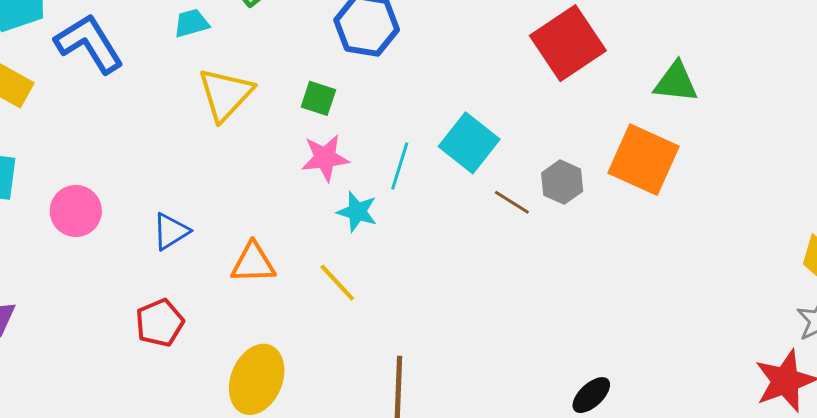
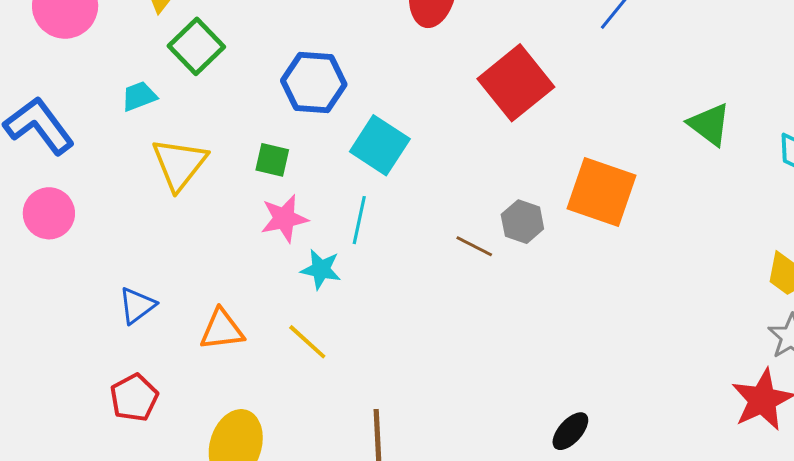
green triangle: (676, 82) -> (709, 124), moved, turned 36
cyan square: (469, 143) -> (380, 145), moved
pink circle: (76, 211) -> (49, 213), moved

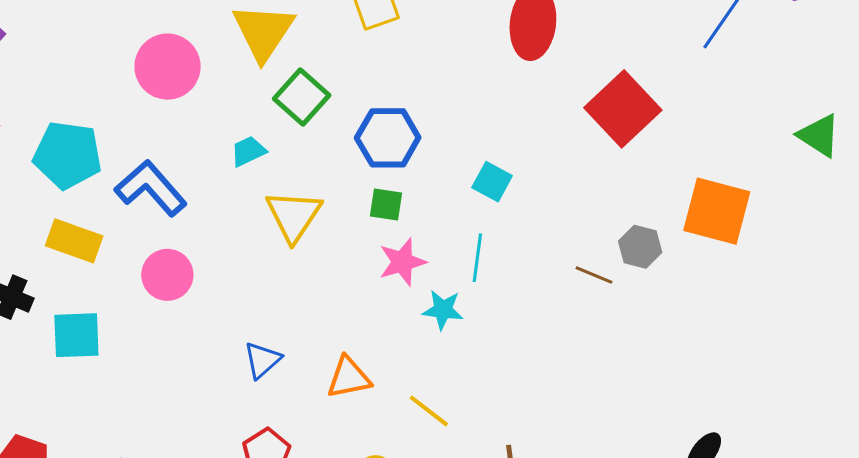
blue hexagon: (314, 82) -> (388, 138), moved
cyan square: (380, 145) -> (492, 182), size x0.7
yellow line: (307, 342) -> (429, 411), moved

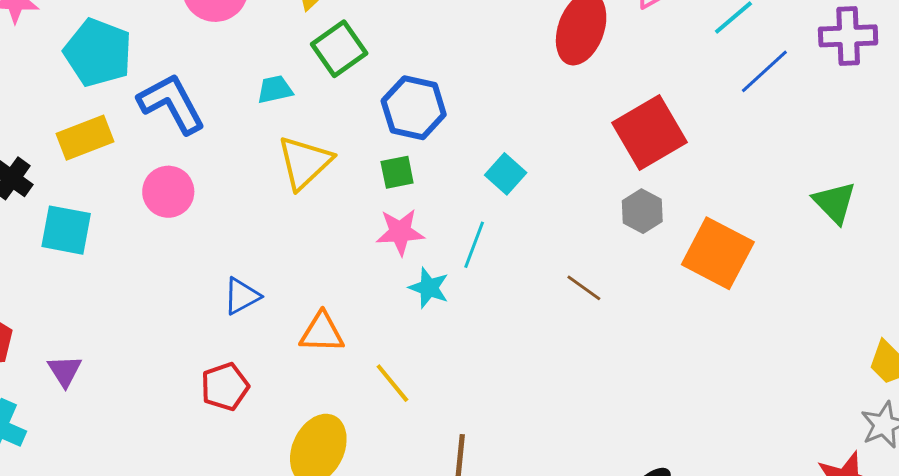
green square: (386, 204) -> (397, 172), turned -33
yellow rectangle: (74, 241) -> (85, 138), turned -54
gray hexagon: (640, 247) -> (642, 211), moved

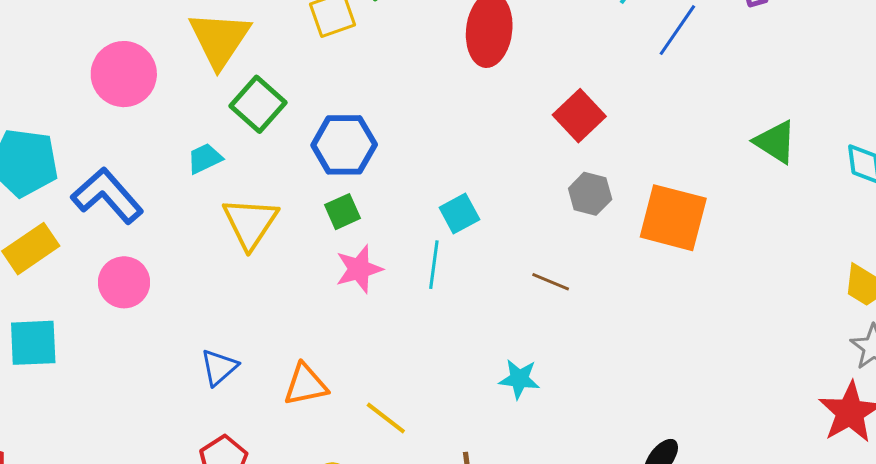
red square: (649, 132) -> (579, 116), size x0.7
cyan square: (506, 174) -> (459, 214), moved, turned 33
cyan star: (429, 288) -> (519, 379), moved

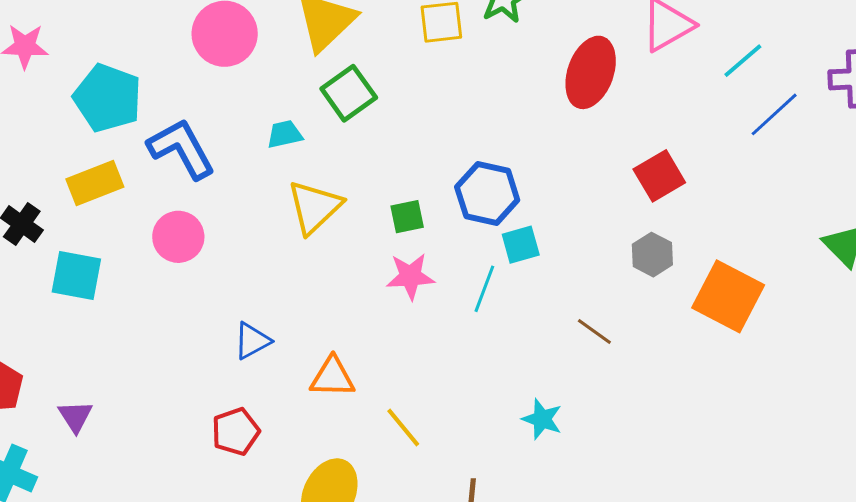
blue hexagon: (344, 145) -> (487, 193), moved

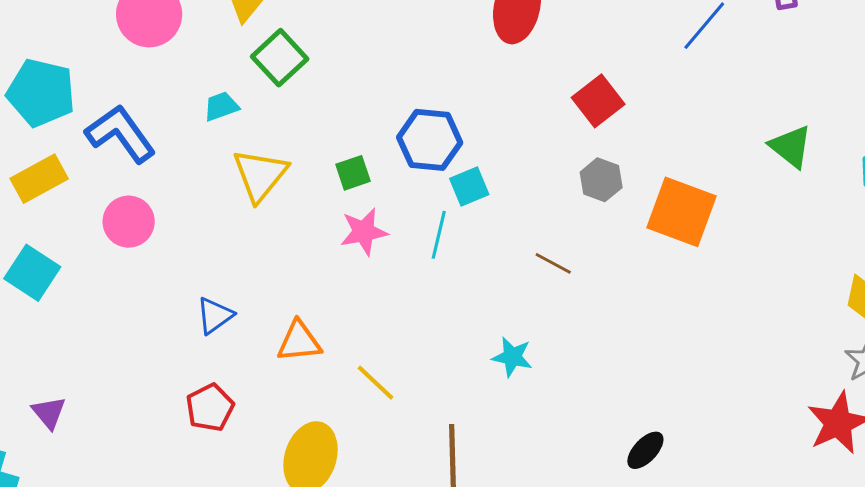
cyan square: (76, 276) -> (32, 273), turned 30

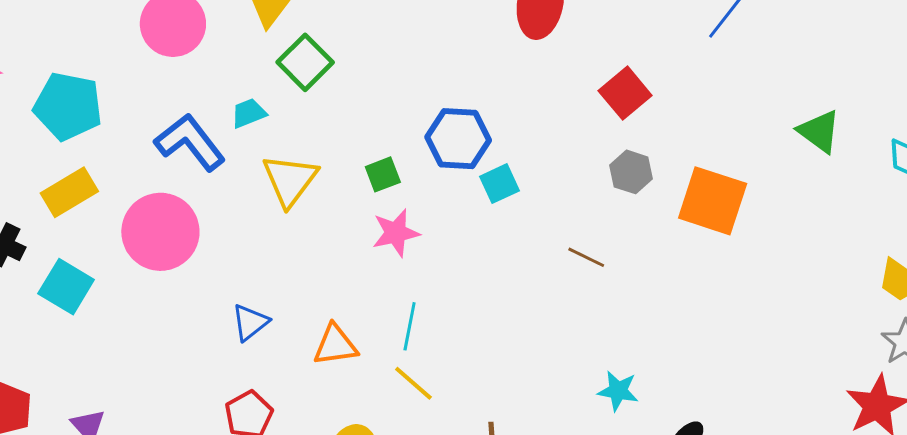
blue L-shape: (121, 134) -> (190, 142), moved
pink circle: (129, 222) -> (160, 232), size x1.5
cyan line: (439, 235) -> (410, 326), moved
cyan star: (512, 357) -> (618, 391), moved

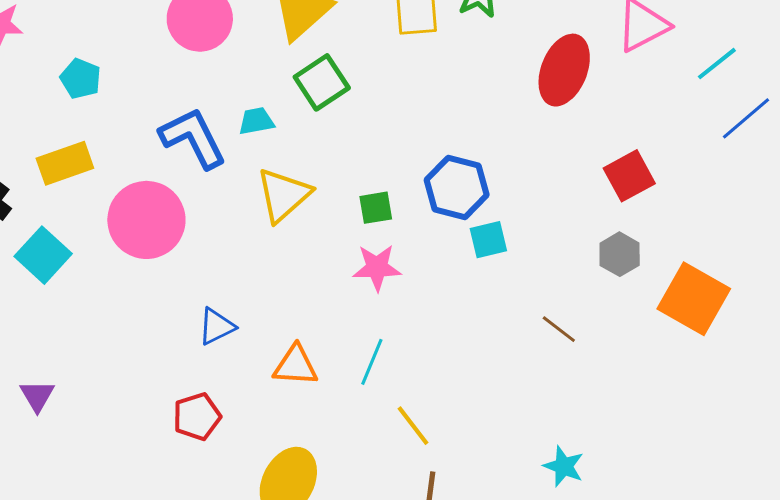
cyan pentagon: (68, 106) -> (81, 79), size x0.6
yellow line: (413, 383) -> (413, 426), moved

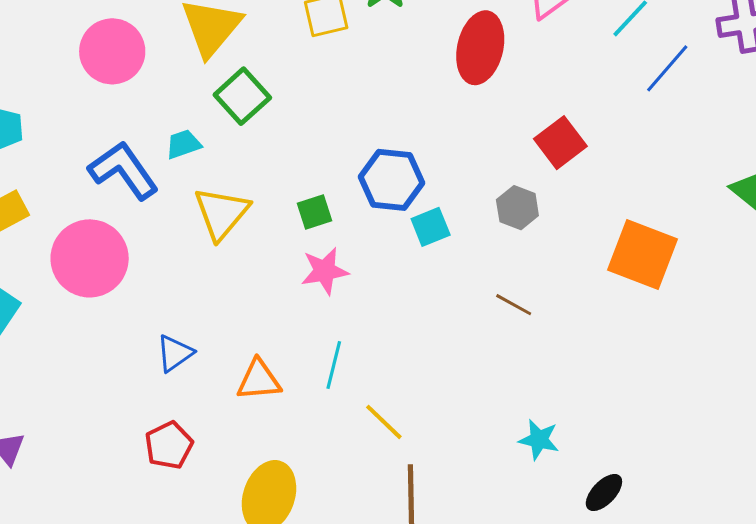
gray hexagon: (620, 254) -> (517, 208), moved

